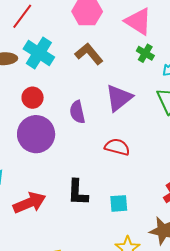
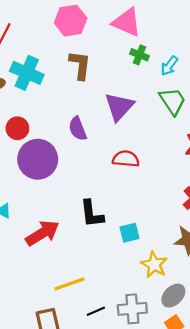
brown L-shape: (89, 54) -> (80, 65), turned 56
red circle: (33, 98) -> (17, 128), moved
cyan square: (119, 203) -> (130, 233), moved

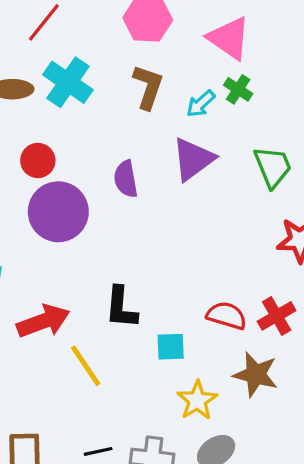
cyan arrow: (169, 66) -> (201, 104), moved
red semicircle: (126, 159) -> (227, 316), moved
yellow line: (69, 284) -> (86, 366), moved, turned 64

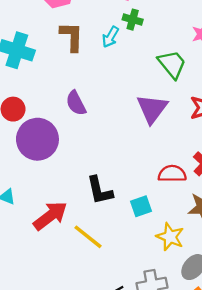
purple triangle: (193, 159) -> (152, 109), moved

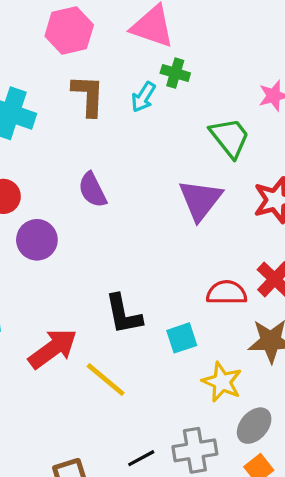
purple circle: (37, 139) -> (37, 240), size x0.7

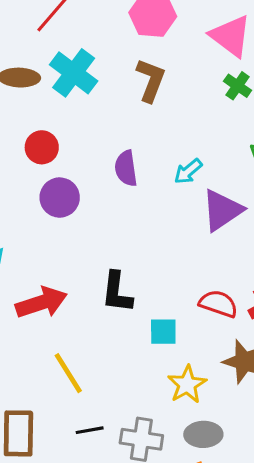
cyan arrow: (143, 97) -> (188, 171), moved
yellow line: (106, 380) -> (68, 373), moved
gray ellipse: (254, 426) -> (203, 434), turned 30

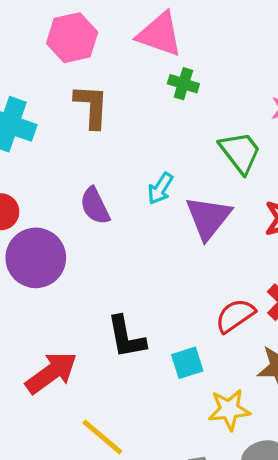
purple circle: (60, 198) -> (36, 258), size x1.4
red semicircle: (218, 304) -> (235, 316), turned -36
yellow star: (187, 384) -> (229, 410), turned -30

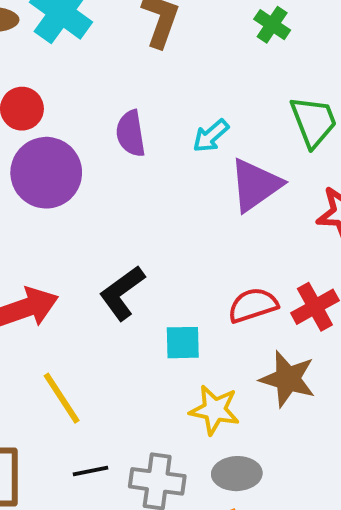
black L-shape: (126, 337) -> (122, 293), turned 48

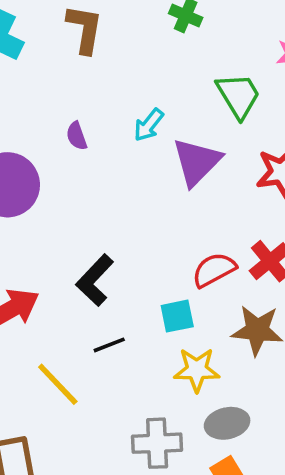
purple semicircle: (131, 133) -> (77, 136), size x0.7
cyan square: (183, 343) -> (177, 316), moved
black line: (90, 471) -> (109, 345), moved

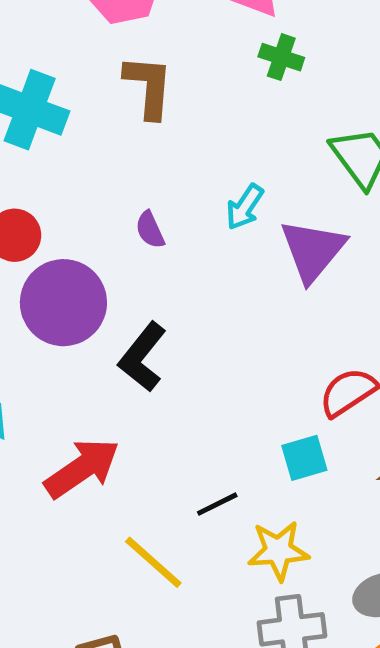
black L-shape: (95, 280) -> (142, 357), moved
yellow star: (197, 370) -> (278, 551), moved

